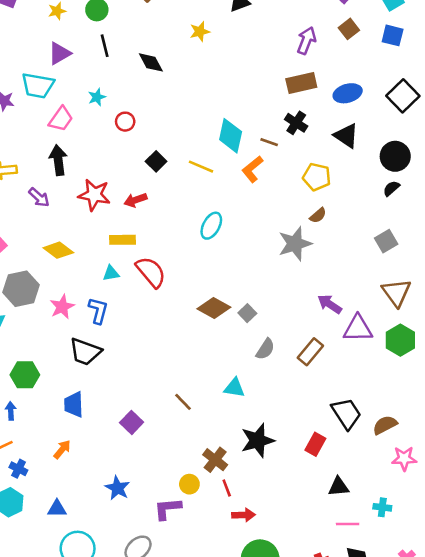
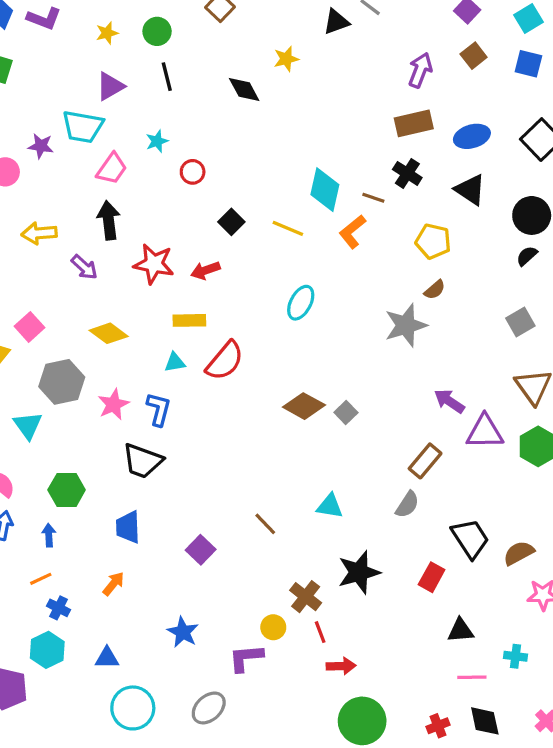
black diamond: (151, 62) -> (244, 90), moved
red semicircle: (151, 272) -> (225, 361), turned 80
gray semicircle: (265, 349) -> (407, 505), moved

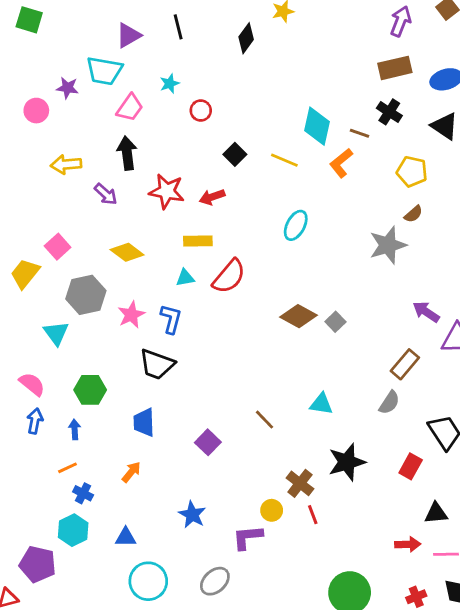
black diamond: (244, 90) -> (246, 38), turned 64
red arrow: (341, 666) -> (408, 544), moved

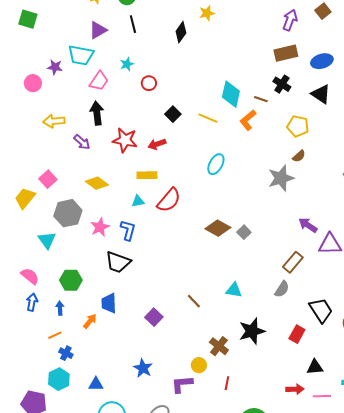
orange arrow: (131, 472) -> (90, 321), moved
red line: (313, 515) -> (227, 383), moved, turned 32

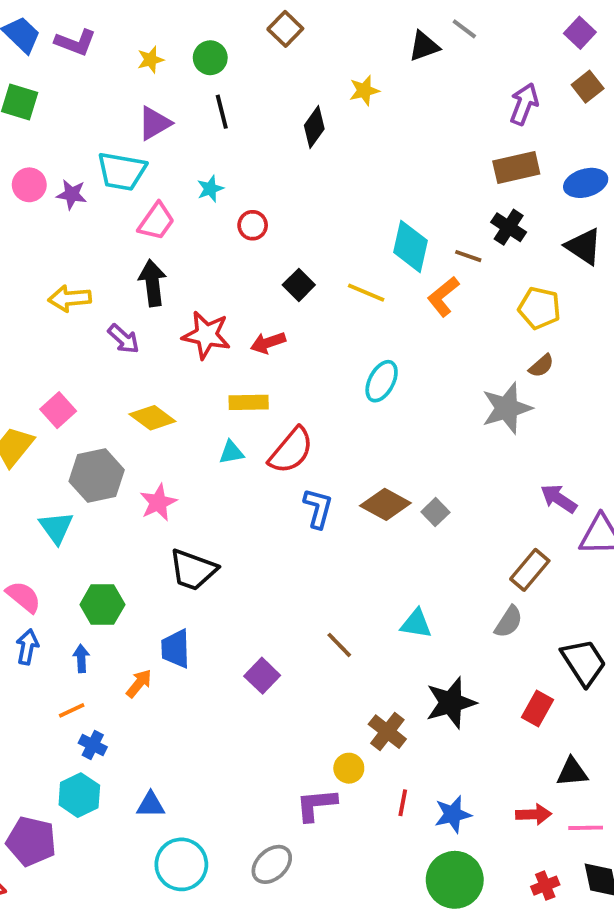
pink circle: (33, 83) -> (29, 185), moved
blue L-shape: (128, 230) -> (318, 508), moved
blue star: (143, 368) -> (453, 814), moved, turned 30

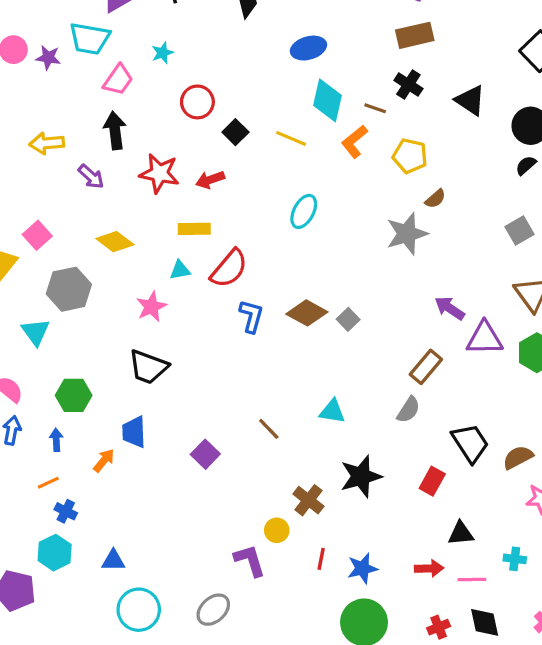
blue ellipse: (586, 183) -> (308, 48), moved
red circle: (253, 225) -> (197, 102), moved, size x1.4
yellow pentagon: (539, 308) -> (410, 156), moved
pink star: (158, 502) -> (151, 307), moved
purple L-shape: (316, 805) -> (250, 560), turned 78

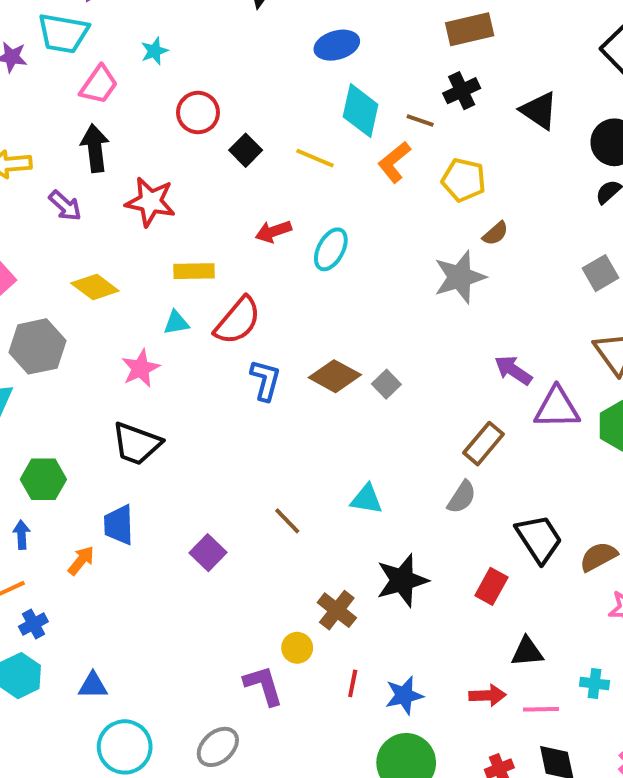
black cross: (408, 85) -> (462, 91), turned 32
red arrow: (210, 180) -> (273, 231), moved
blue cross: (66, 511) -> (33, 624), turned 35

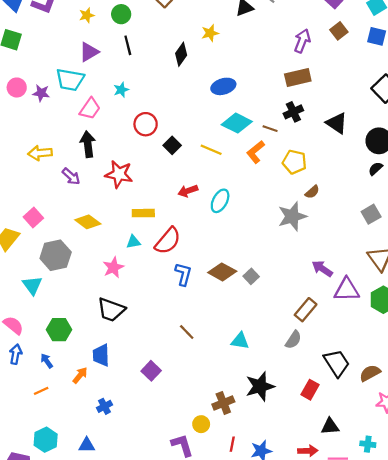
cyan diamond: (361, 111) -> (237, 123), turned -76
brown line: (287, 521) -> (187, 332), moved
blue arrow: (22, 535) -> (47, 361), turned -32
brown cross: (337, 610) -> (223, 403), turned 30
blue cross: (33, 624) -> (104, 406), moved

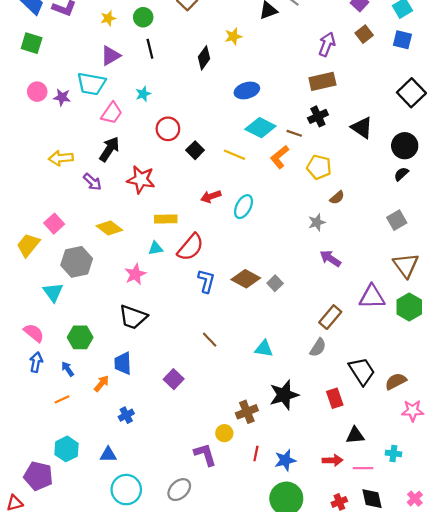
black arrow: (88, 144) -> (109, 149), turned 40
gray star: (292, 216) -> (317, 222), size x0.6
purple arrow: (322, 269) -> (330, 258), moved
red rectangle: (310, 390) -> (335, 398), turned -48

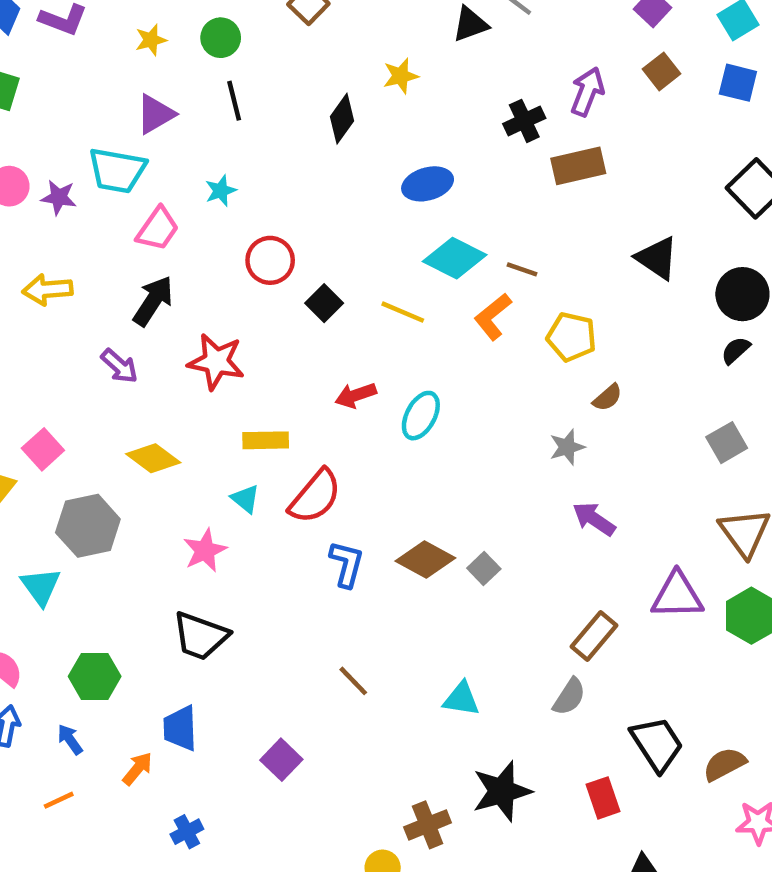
black cross: (318, 116) -> (524, 121), moved
yellow arrow: (61, 158) -> (47, 290), moved
cyan triangle: (156, 248) -> (245, 499), turned 49

